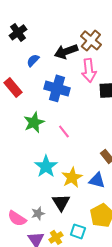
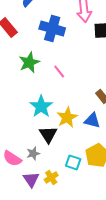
black triangle: (61, 202) -> (48, 134), moved
cyan square: (78, 231) -> (73, 162), moved

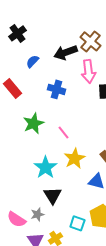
blue cross: (52, 28) -> (56, 89), size x0.7
yellow star: (67, 117) -> (74, 158), moved

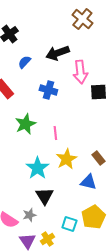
brown cross: (90, 41) -> (82, 19), moved
pink line: (63, 132) -> (55, 133), turned 32

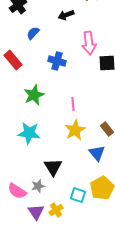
black arrow: (57, 53) -> (66, 15), moved, size x0.7
pink line: (55, 133) -> (73, 104), moved
cyan star: (37, 168) -> (29, 133), moved, turned -30
blue triangle: (88, 182) -> (97, 153), turned 36

